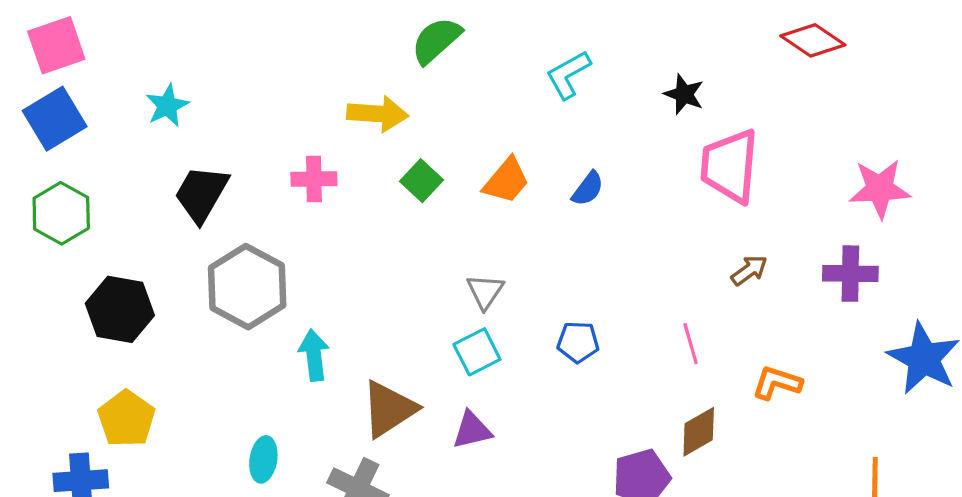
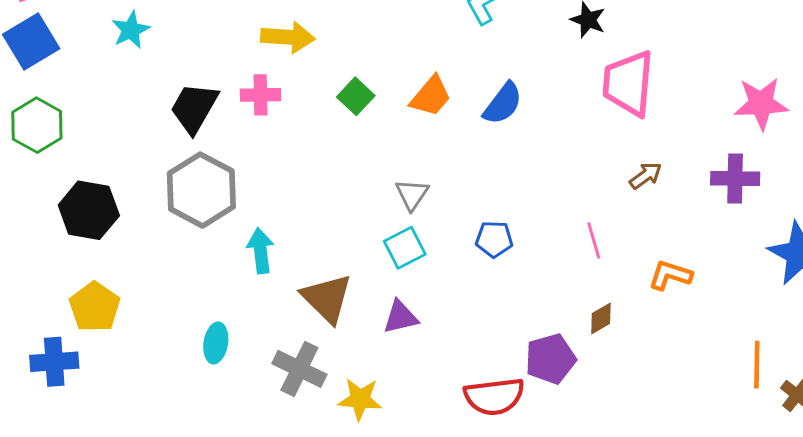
yellow arrow: (378, 114) -> (288, 37), moved
blue semicircle: (588, 189) -> (503, 104), size x1.4
black trapezoid: (201, 194) -> (194, 108), moved
brown triangle: (389, 409) -> (327, 298), turned -42
brown diamond: (699, 432) -> (601, 318), size x0.7

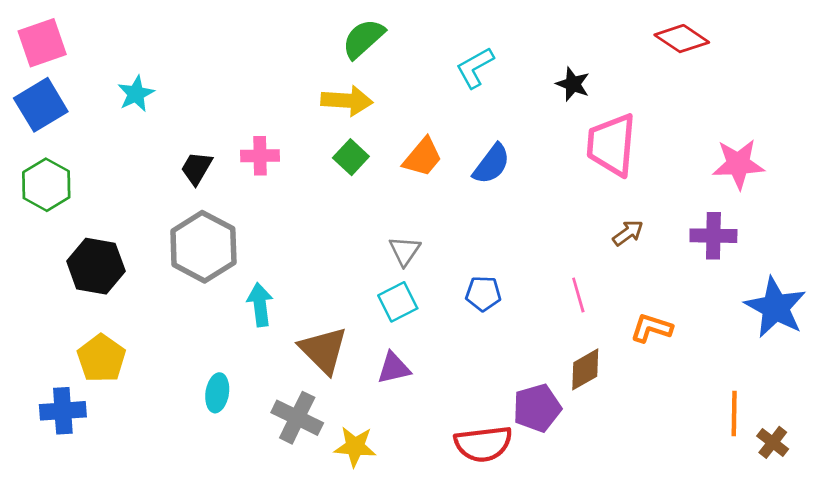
yellow arrow: (288, 37) -> (347, 101), moved
black trapezoid: (194, 108) -> (197, 168), size x0.7
brown diamond: (601, 318) -> (585, 369), size x1.4

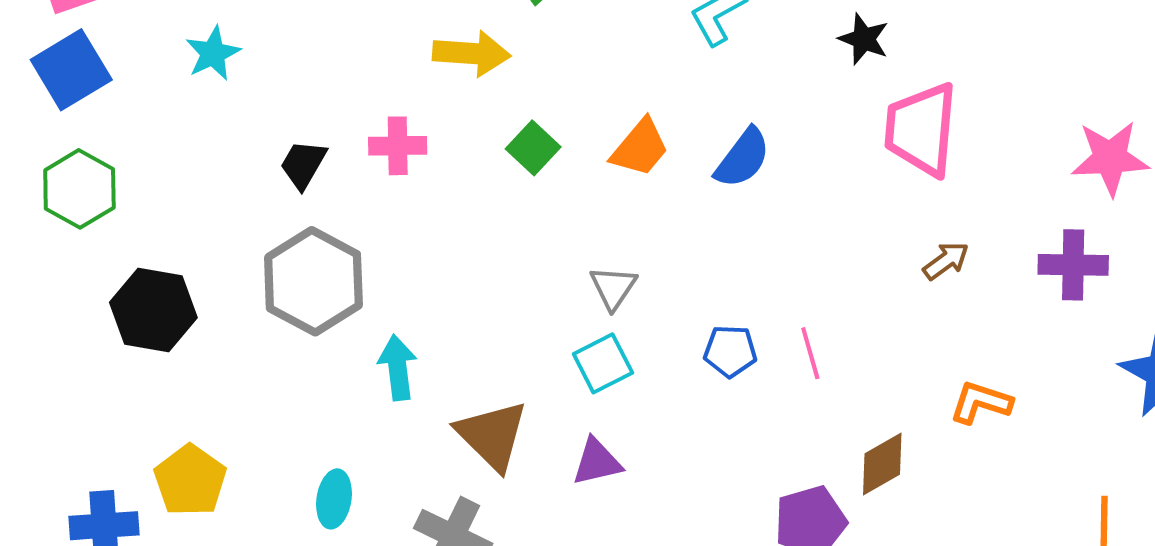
yellow arrow: (347, 101) -> (472, 53), moved
pink line: (578, 295) -> (810, 353), moved
yellow pentagon: (101, 358) -> (190, 480), moved

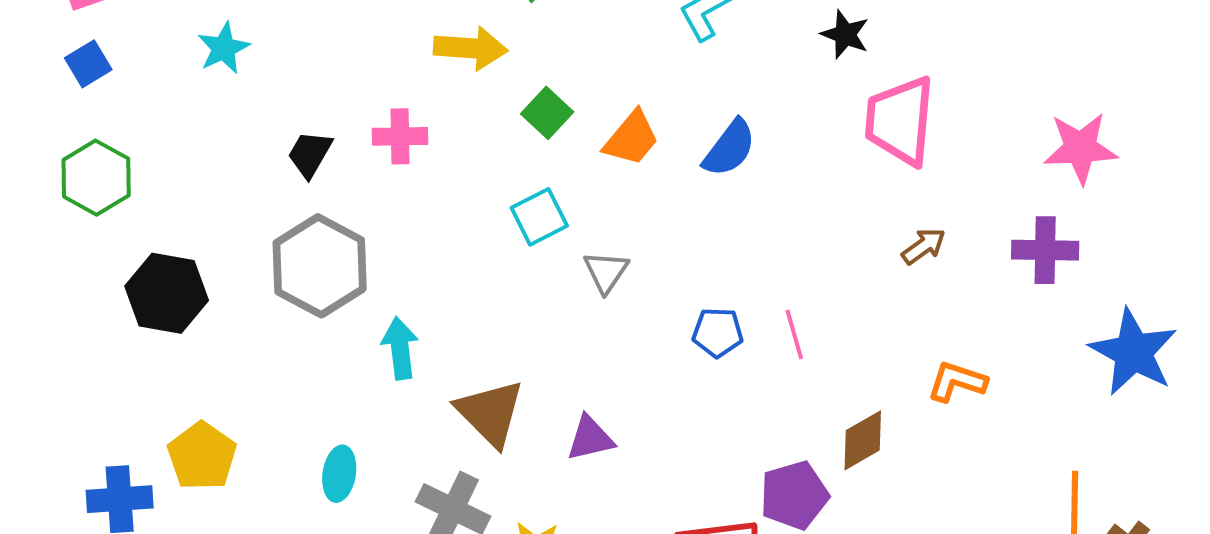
blue square: (71, 70) -> (88, 64), size x0.6
green square: (533, 148) -> (547, 113), moved
cyan square: (603, 363) -> (539, 217), moved

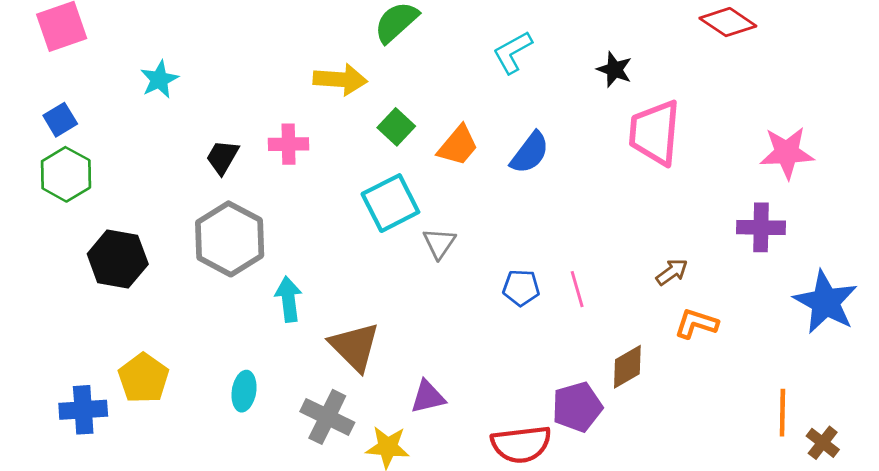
blue square: (88, 64) -> (60, 120), moved
cyan square: (539, 217) -> (390, 203), size x1.4
brown arrow: (924, 246) -> (672, 272), moved
purple triangle: (590, 438) -> (428, 397), moved

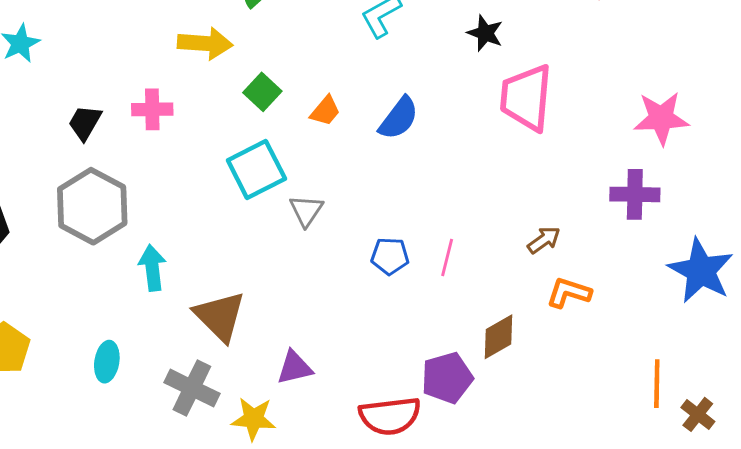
orange trapezoid: (458, 146) -> (325, 111), size x0.7
pink line: (577, 289) -> (447, 258), turned 30

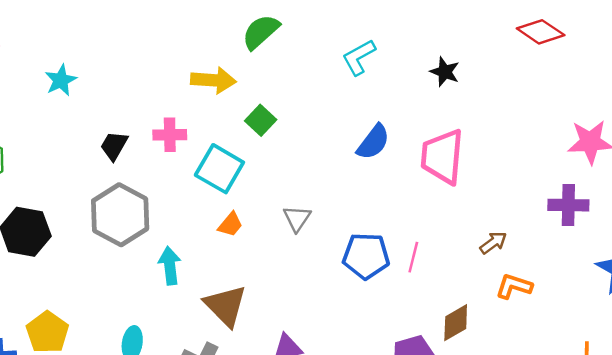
pink trapezoid: (526, 98) -> (442, 157), moved
orange trapezoid: (325, 111) -> (230, 224), moved
cyan square: (256, 170) -> (219, 169), moved, turned -33
blue pentagon: (390, 256) -> (366, 256), size x1.5

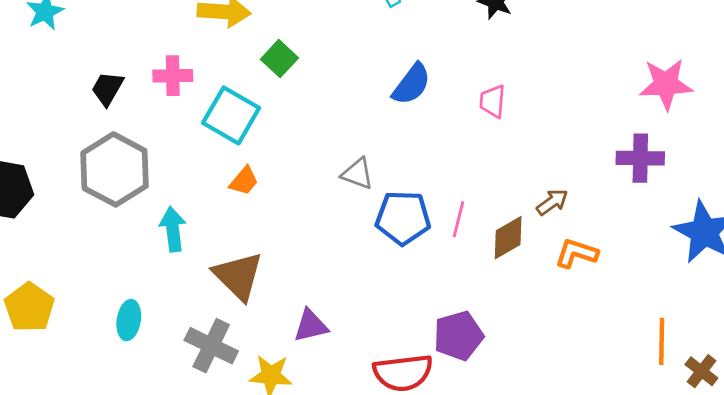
pink trapezoid: (442, 157) -> (493, 101), size x0.5
gray triangle: (297, 218) -> (358, 174), moved, turned -44
brown diamond: (456, 323) -> (508, 238), moved

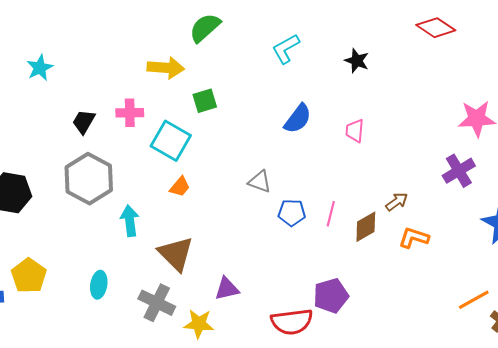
green square: (279, 59) -> (205, 101), turned 30
purple cross: (640, 158) -> (459, 171), turned -32
blue pentagon: (403, 218) -> (292, 213), size x0.7
orange line: (662, 341) -> (474, 300), turned 60

